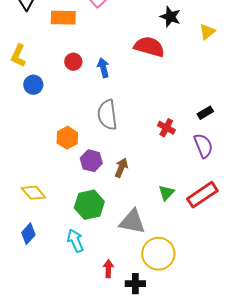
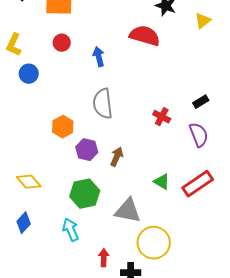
red circle: (73, 62) -> (62, 43), moved
green triangle: (166, 193) -> (162, 182), turned -42

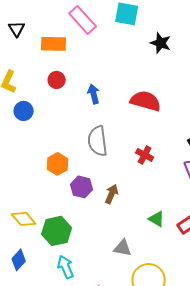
red semicircle: (145, 36) -> (146, 101), moved
red cross: (162, 117) -> (145, 155), moved
green hexagon: (85, 194) -> (57, 231), moved
gray triangle: (128, 211) -> (123, 248), size x0.7

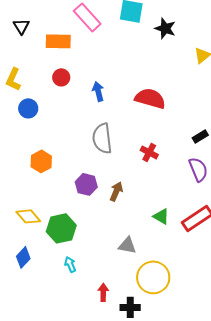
black star: (161, 43) -> (165, 28), moved
orange hexagon: (58, 164) -> (41, 161), moved
cyan arrow: (66, 267) -> (70, 264), size x0.7

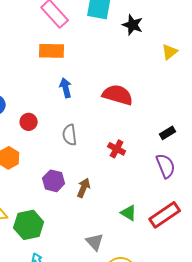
orange rectangle: (58, 41) -> (52, 51), moved
red circle: (61, 77) -> (29, 122), moved
gray semicircle: (102, 138) -> (70, 135), size x0.7
gray triangle: (127, 245) -> (95, 242), turned 36

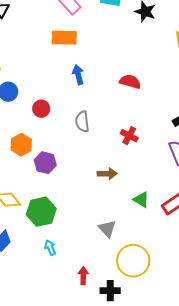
red semicircle: (118, 95) -> (130, 82), size x0.7
purple hexagon: (54, 181) -> (45, 163), moved
brown arrow: (84, 188) -> (107, 174), moved, turned 66

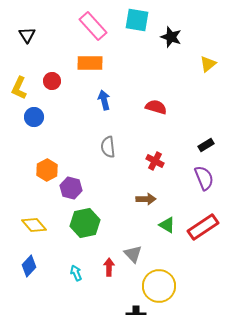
red circle: (41, 109) -> (52, 81), moved
brown arrow: (107, 174) -> (146, 199), moved
green hexagon: (41, 212) -> (85, 223), moved
red arrow: (83, 276) -> (109, 267), moved

